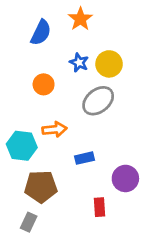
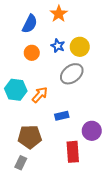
orange circle: (44, 84) -> (32, 53), moved
orange arrow: (54, 129) -> (40, 95), turned -42
cyan hexagon: (22, 146) -> (16, 90), moved
red rectangle: (99, 207) -> (73, 152), size x1.5

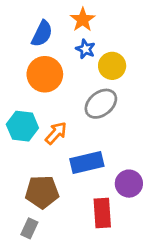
blue star: (58, 46) -> (85, 49), moved
orange circle: (32, 53) -> (45, 74), size x1.6
blue rectangle: (62, 116) -> (87, 163), size x1.6

